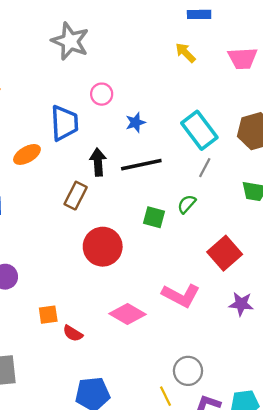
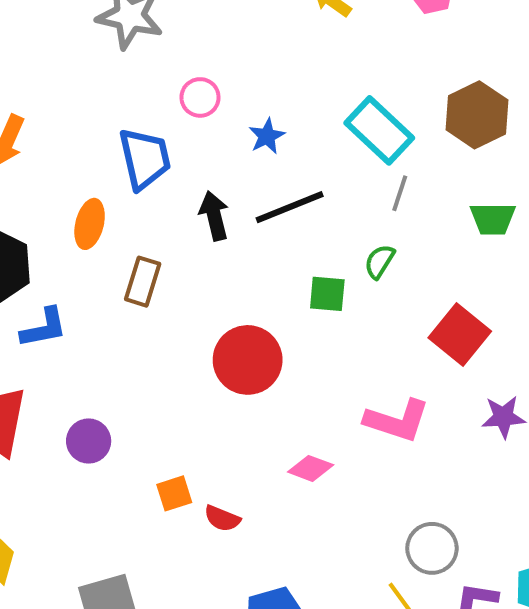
orange ellipse: (27, 154) -> (90, 224), turned -36
brown rectangle: (76, 196) -> (143, 282), moved
pink diamond: (127, 314) -> (311, 468), size x0.7

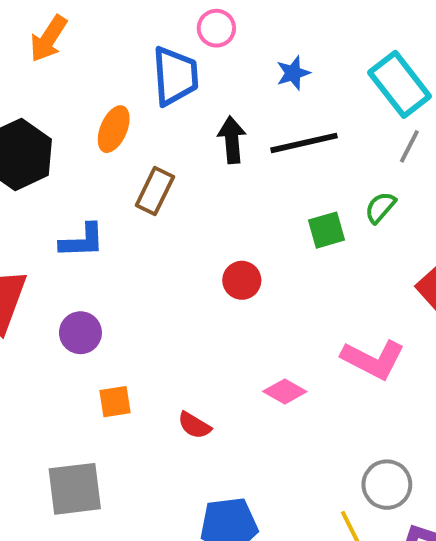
pink circle: (200, 97) -> (216, 28), moved
green square: (327, 294) -> (326, 230), turned -30
blue L-shape: (44, 328) -> (82, 241), moved
red circle: (248, 360) -> (242, 280), size x0.6
orange square: (174, 493) -> (115, 402), moved

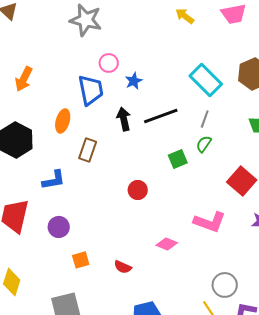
blue star: (293, 73) -> (134, 81), moved
gray line: (409, 146) -> (205, 119), moved

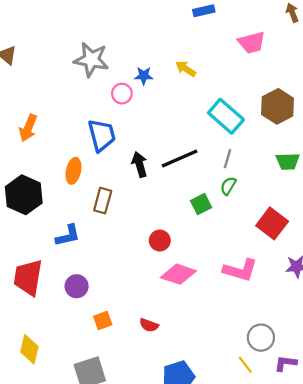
yellow arrow: (185, 16) -> (186, 69), moved
pink circle: (109, 63) -> (122, 94), moved
blue star: (134, 81) -> (144, 76), moved, turned 30
pink diamond: (167, 244) -> (178, 274), moved, size x1.5

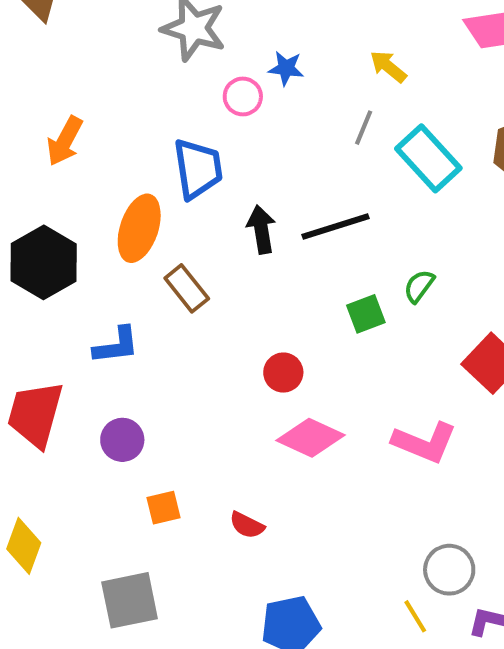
yellow arrow: (186, 69) -> (388, 67), moved
gray line: (228, 159) -> (364, 128), moved
orange ellipse: (73, 171) -> (139, 228), size x1.4
brown rectangle: (103, 201) -> (187, 288), turned -60

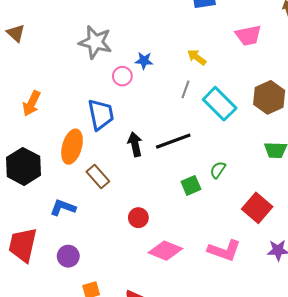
blue L-shape: (116, 345) -> (63, 208), turned -150
red circle: (283, 373) -> (138, 218), moved

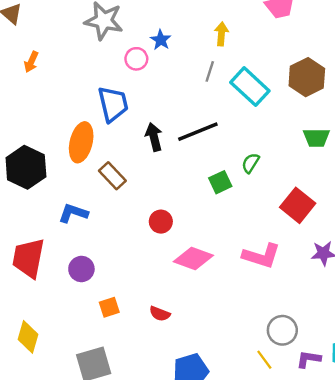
yellow arrow: (197, 57) -> (221, 34), turned 60
blue star: (144, 61) -> (161, 40), turned 30
orange arrow: (32, 103) -> (31, 62), moved, size x0.7

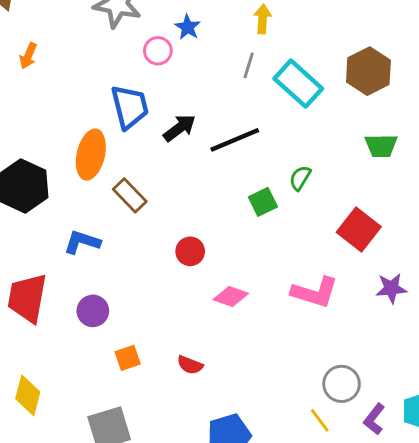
black arrow: (154, 137) -> (179, 128), moved, turned 68
pink diamond: (193, 259) -> (231, 297), size x0.7
purple L-shape: (309, 359) -> (374, 419), turned -60

